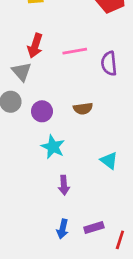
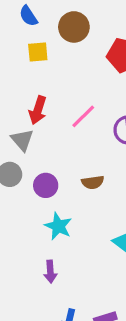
pink line: (75, 51) -> (83, 116), turned -35
purple arrow: (64, 185) -> (50, 272), moved

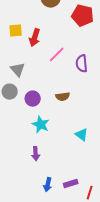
yellow square: (38, 52) -> (16, 31), moved
red arrow: (38, 110) -> (35, 38), moved

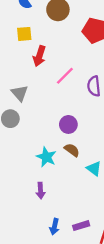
yellow square: (16, 31) -> (24, 34), moved
brown semicircle: (63, 97) -> (72, 150), moved, turned -136
purple circle: (33, 99) -> (68, 124), moved

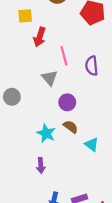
pink line: (65, 76) -> (64, 56), turned -60
gray triangle: (20, 93) -> (50, 78), moved

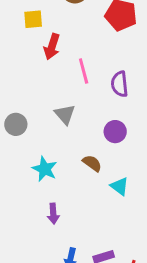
gray triangle: (50, 78) -> (65, 114), moved
purple circle: (67, 102) -> (115, 132), moved
cyan star: (46, 133) -> (45, 169), moved

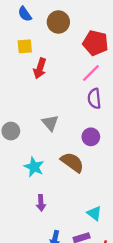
pink line: (84, 71) -> (91, 73), moved, turned 60
brown semicircle: (92, 163) -> (72, 162), size x1.5
cyan triangle: (120, 186) -> (94, 213), moved

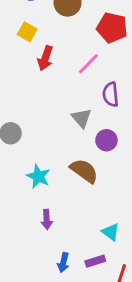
yellow square: (25, 46) -> (27, 32), turned 35
pink line: (91, 73) -> (88, 64), moved
gray triangle: (50, 123) -> (81, 118), moved

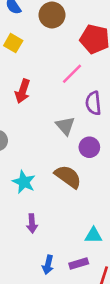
red arrow: (45, 58) -> (23, 91), moved
cyan triangle: (111, 232) -> (93, 235), turned -36

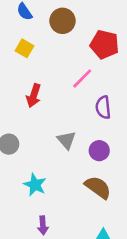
gray triangle: (65, 126) -> (66, 140), moved
brown semicircle: (68, 177) -> (98, 187), moved

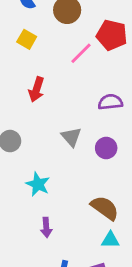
pink line: (82, 79) -> (81, 53), moved
purple semicircle: (103, 107) -> (110, 102), turned 90
brown semicircle: (98, 187) -> (105, 208), moved

